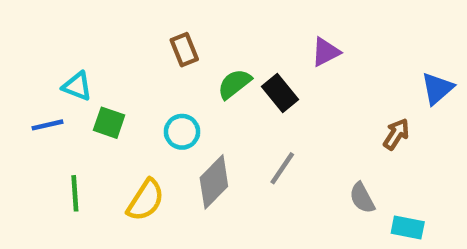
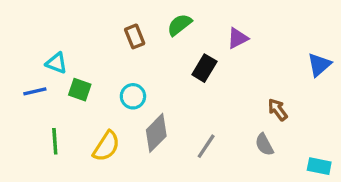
green semicircle: (234, 84) -> (179, 25), moved
black rectangle: (280, 93) -> (204, 68), turned 70
brown arrow: (396, 134) -> (278, 110), moved, turned -70
gray line: (282, 168) -> (206, 146), moved
cyan rectangle: (408, 228) -> (319, 166), moved

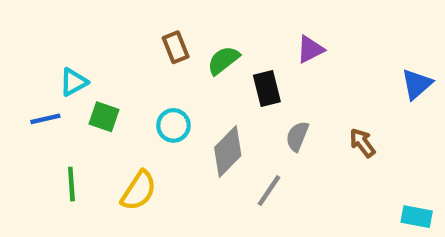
green semicircle: (179, 25) -> (223, 60), moved
cyan triangle: (56, 63) -> (74, 82), turned -50
black rectangle: (204, 68) -> (267, 89), turned -45
gray diamond: (156, 133) -> (228, 151), moved
gray semicircle: (264, 145) -> (297, 136), moved, turned 50

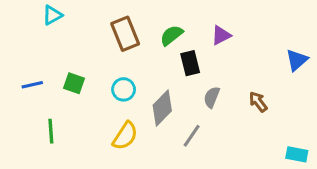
brown rectangle: (176, 47) -> (125, 34), size x1.5
green semicircle: (223, 60) -> (172, 35), moved
cyan triangle: (74, 82) -> (52, 15), moved
yellow semicircle: (139, 191) -> (125, 136), moved

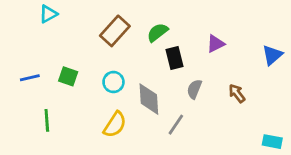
brown rectangle: (125, 34) -> (115, 31), turned 64
purple triangle: (221, 35) -> (216, 44), moved
gray diamond: (162, 108) -> (149, 99), turned -48

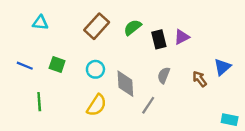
cyan triangle: (48, 14) -> (40, 23), moved, turned 35
blue triangle: (272, 55) -> (222, 67), moved
black rectangle: (174, 58) -> (159, 39), moved
blue line: (30, 78) -> (25, 66), turned 35

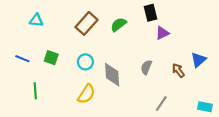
black rectangle: (159, 39) -> (150, 13), moved
gray line: (148, 105) -> (161, 104), moved

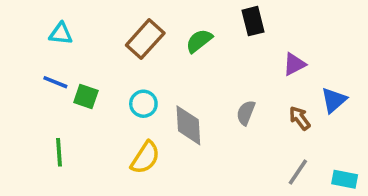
purple triangle: (162, 33) -> (294, 64), moved
blue line: (22, 59) -> (55, 82), moved
gray line: (161, 104) -> (298, 172), moved

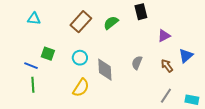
blue line: (55, 82) -> (31, 66), moved

